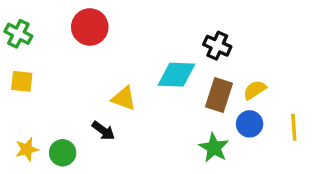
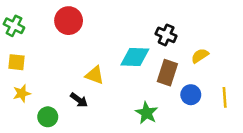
yellow semicircle: (255, 90) -> (200, 56), moved
green star: (214, 148) -> (147, 113), moved
yellow star: (27, 149) -> (22, 93), moved

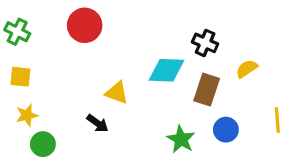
blue circle: (191, 95) -> (226, 130), moved
green circle: (48, 117) -> (43, 144), moved

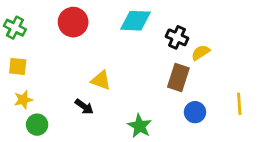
yellow semicircle: (247, 69) -> (201, 53), moved
cyan diamond: (167, 70) -> (135, 21), moved
green star: (181, 139) -> (140, 126), moved

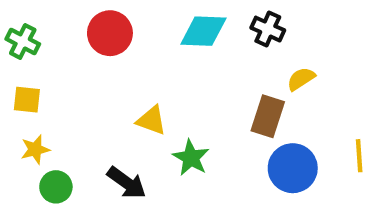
black cross: (177, 37) -> (268, 29), moved
black arrow: (84, 107) -> (127, 183), moved, size x1.4
blue circle: (195, 112) -> (293, 168), size x1.5
green star: (140, 126) -> (191, 158), moved

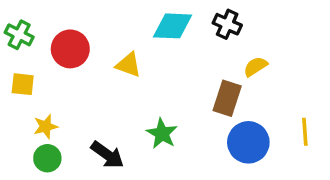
red circle: (110, 33) -> (70, 49), moved
yellow triangle: (151, 120) -> (128, 65), moved
yellow star: (35, 149) -> (46, 126), moved

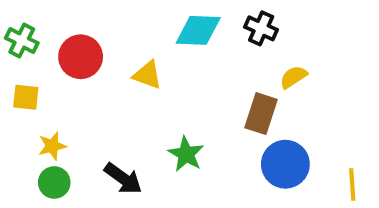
yellow line: (305, 132) -> (352, 184), moved

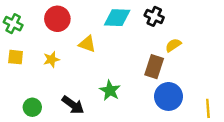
red circle: (81, 57) -> (57, 19), moved
yellow star: (52, 146) -> (51, 59), moved

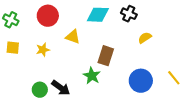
brown rectangle: (154, 67) -> (106, 56), moved
green circle: (32, 107) -> (40, 90), moved
yellow line: (208, 108) -> (174, 78), moved, turned -35

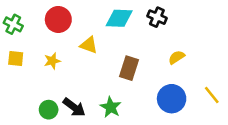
yellow semicircle: (145, 38) -> (176, 57), moved
green star: (92, 76) -> (111, 107), moved

